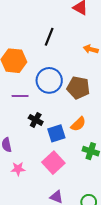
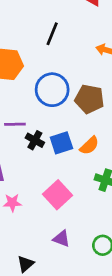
purple line: (20, 96) -> (15, 124), moved
blue square: (56, 133) -> (61, 143), moved

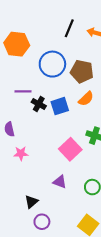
black line: (52, 34) -> (69, 28), moved
orange semicircle: (89, 146) -> (86, 99), moved
pink square: (57, 195) -> (70, 149), moved

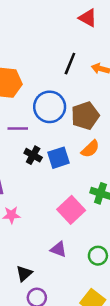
brown pentagon: (82, 71) -> (85, 116), turned -30
purple line: (23, 91) -> (18, 128), moved

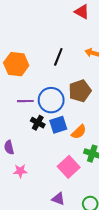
black line: (70, 64) -> (58, 57), moved
blue circle: (50, 107) -> (51, 100), moved
orange semicircle: (90, 149) -> (79, 132), moved

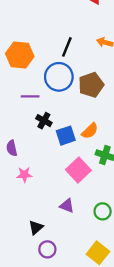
blue circle: (51, 100) -> (59, 77), moved
blue square: (58, 125) -> (66, 136), moved

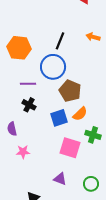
brown pentagon: (91, 85) -> (70, 91), moved, turned -30
black cross: (44, 121) -> (29, 105), moved
pink square: (78, 170) -> (70, 148), turned -30

